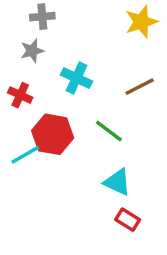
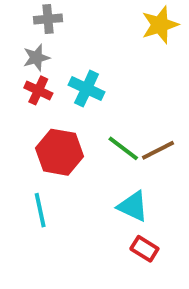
brown line: (140, 87) -> (158, 150), moved
red cross: (20, 95) -> (38, 90), moved
cyan line: (25, 155) -> (40, 210), moved, turned -72

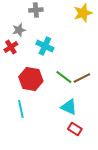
gray cross: (48, 19) -> (36, 10), moved
red cross: (38, 90) -> (11, 47), moved, turned 32

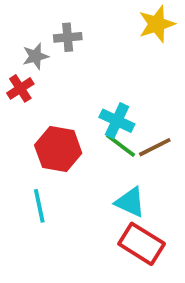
gray cross: (36, 10) -> (68, 37), moved
cyan cross: (45, 46) -> (117, 121), moved
red rectangle: (75, 129) -> (142, 244), size x1.6

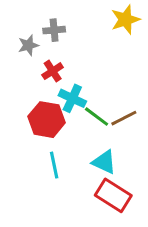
red cross: (20, 88) -> (53, 71), moved
cyan cross: (117, 121) -> (72, 98), moved
cyan line: (39, 206) -> (54, 165), moved

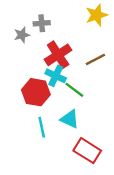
red cross: (53, 71) -> (58, 55), moved, size x1.6
brown line: (124, 118) -> (95, 59), moved
cyan triangle: (104, 162) -> (70, 119), moved

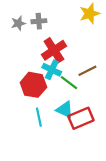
gray star: (22, 35) -> (18, 23), moved
brown line: (95, 59) -> (87, 71), moved
red rectangle: (87, 151) -> (81, 118), moved, turned -55

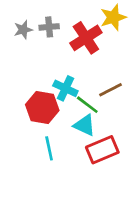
red cross: (54, 50) -> (86, 38), moved
cyan triangle: (65, 110) -> (85, 125), moved

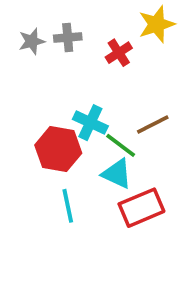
red cross: (86, 38) -> (119, 53), size x0.6

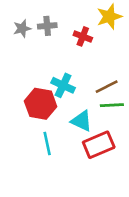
red cross: (119, 53) -> (83, 36), turned -36
green line: (121, 145) -> (112, 105), moved, turned -40

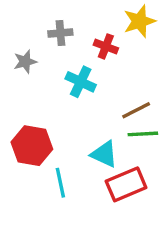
gray star: (22, 29) -> (25, 62), moved
cyan cross: (63, 85) -> (81, 82), moved
red hexagon: (41, 104) -> (32, 146), moved

